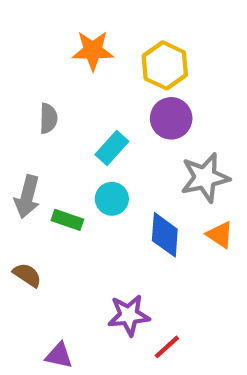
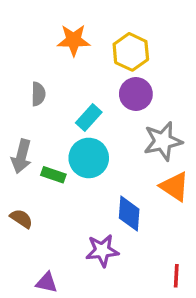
cyan circle: (112, 199) -> (89, 158), size x1.5
blue diamond: (165, 235) -> (129, 214), moved
orange triangle: (220, 235) -> (175, 187), size x1.4
red line: (167, 347) -> (176, 276), moved, turned -45

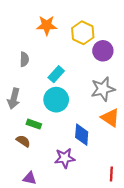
purple circle: (136, 94) -> (103, 51), moved
green rectangle: (53, 175) -> (34, 124), moved
brown semicircle: (21, 219) -> (23, 141), moved

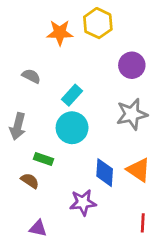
yellow hexagon: (83, 33) -> (98, 23), moved
gray semicircle: (24, 59) -> (31, 76), turned -64
orange triangle: (110, 118) -> (139, 170), moved

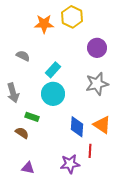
gray arrow: (18, 126) -> (13, 93), turned -30
purple star: (83, 202) -> (70, 164), moved
red line: (143, 223) -> (90, 151), moved

